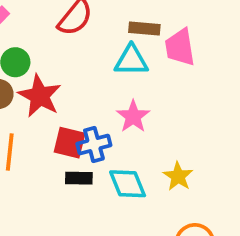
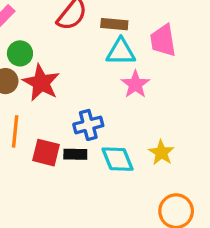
brown rectangle: (144, 29) -> (114, 24), moved
pink star: (133, 116) -> (135, 84), moved
red square: (70, 143) -> (46, 153), moved

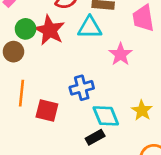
cyan triangle: (121, 52) -> (90, 28), moved
red star: (41, 83) -> (50, 30), moved
black rectangle: (75, 154) -> (95, 137), moved, turned -30

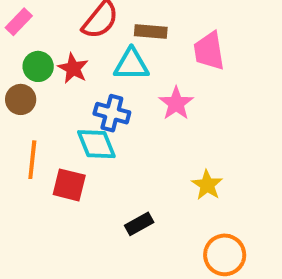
red star: (50, 30) -> (73, 68), size x0.7
blue cross: (82, 88) -> (112, 113), moved, turned 30
cyan diamond: (106, 116) -> (96, 144), moved

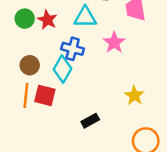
brown circle: (21, 99) -> (30, 65), moved
cyan diamond: (96, 144) -> (62, 69), turned 52
orange line: (32, 160) -> (26, 95), moved

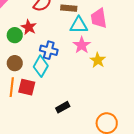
cyan triangle: (85, 17) -> (79, 25), moved
green circle: (25, 19) -> (15, 35), moved
yellow star: (134, 95) -> (98, 60), moved

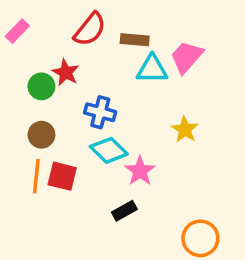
pink trapezoid: (99, 18) -> (187, 57), turned 50
pink star: (82, 45) -> (140, 171), moved
cyan diamond: (41, 66) -> (109, 150), moved, turned -75

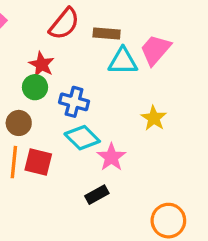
green circle: (41, 86) -> (35, 87), moved

